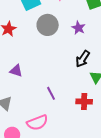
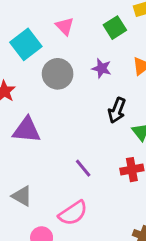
purple triangle: (16, 71) -> (27, 130), moved, size x1.5

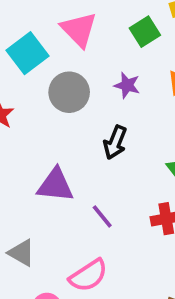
pink triangle: (65, 26) -> (79, 30), size x1.5
black arrow: (117, 110) -> (115, 142), moved
purple triangle: (27, 130) -> (55, 185), moved

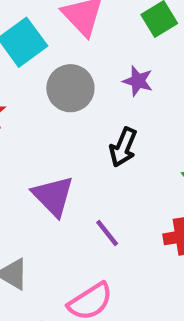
purple triangle: (55, 185) -> (53, 196), turned 39

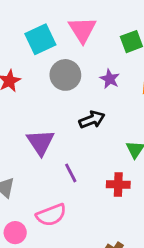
black arrow: (123, 147) -> (92, 120), turned -145

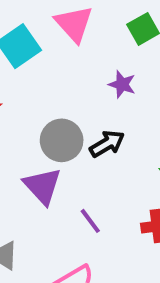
gray circle: (65, 75) -> (62, 140), moved

